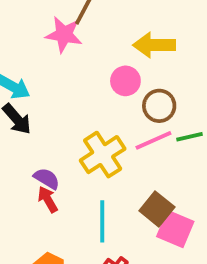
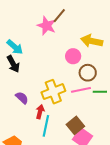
red arrow: (48, 199) -> (40, 112), moved, turned 32

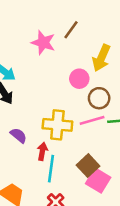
brown line: (59, 16) -> (71, 30), moved
yellow arrow: (92, 41) -> (101, 58), turned -75
yellow cross: (53, 92) -> (57, 125), turned 30

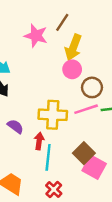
yellow arrow: (101, 58) -> (73, 47), moved

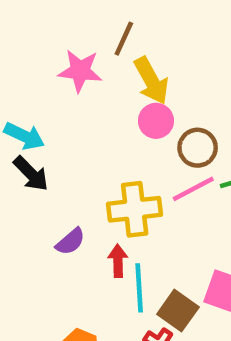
yellow arrow: (73, 47) -> (151, 81), turned -40
purple semicircle: (15, 126) -> (70, 242), turned 112
brown square: (84, 153) -> (178, 311), moved

